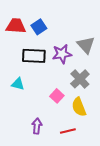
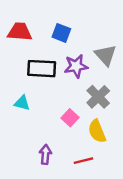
blue square: (39, 27) -> (61, 33), moved, turned -35

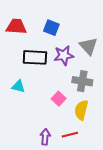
gray cross: (98, 97) -> (82, 81), turned -36
yellow semicircle: (97, 131) -> (81, 110), turned 36
purple arrow: (45, 155) -> (45, 137), moved

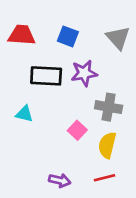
gray triangle: (88, 46) -> (118, 38), moved
red line: (70, 135) -> (105, 178), moved
purple arrow: (45, 137) -> (60, 180), turned 98

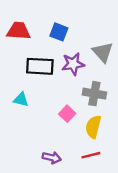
gray triangle: (118, 38) -> (103, 52), moved

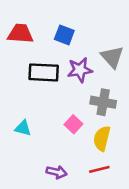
cyan triangle: (21, 99) -> (23, 128), moved

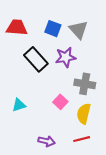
gray triangle: (112, 57) -> (78, 30), moved
black rectangle: (44, 72) -> (36, 59), turned 45
cyan triangle: (23, 128) -> (19, 105), turned -32

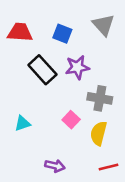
gray triangle: (78, 30) -> (104, 25), moved
red line: (82, 139) -> (108, 167), moved

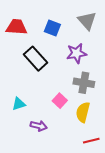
purple star: (77, 67) -> (77, 53), moved
purple arrow: (55, 166) -> (39, 126), moved

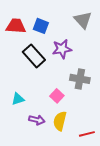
blue square: (52, 28) -> (41, 26), moved
purple star: (77, 53) -> (62, 49), moved
yellow semicircle: (83, 112) -> (60, 121), moved

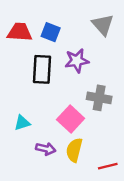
black rectangle: (34, 56) -> (42, 69), turned 45
pink square: (57, 96) -> (71, 119), size x1.5

